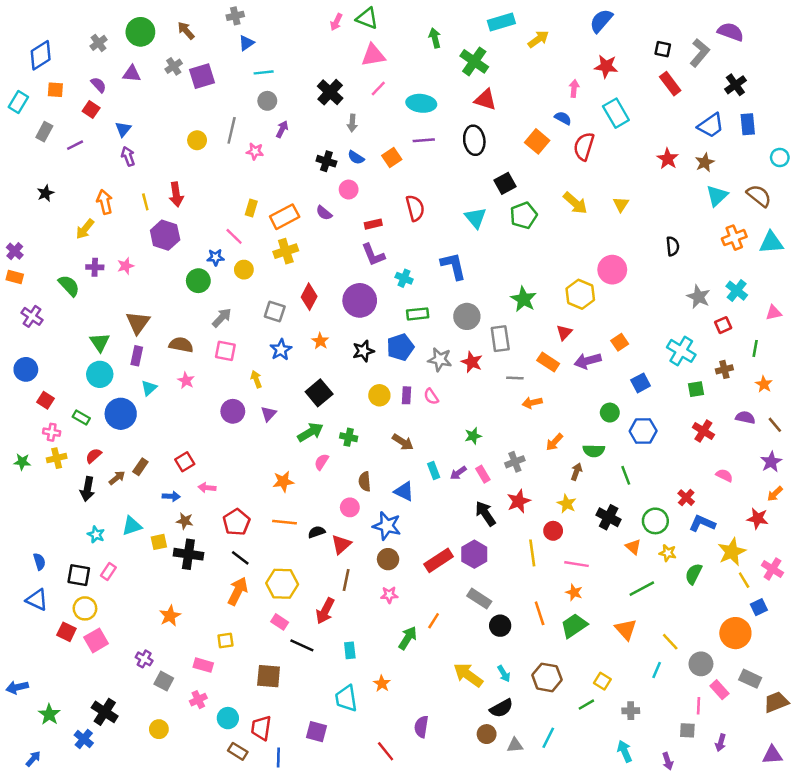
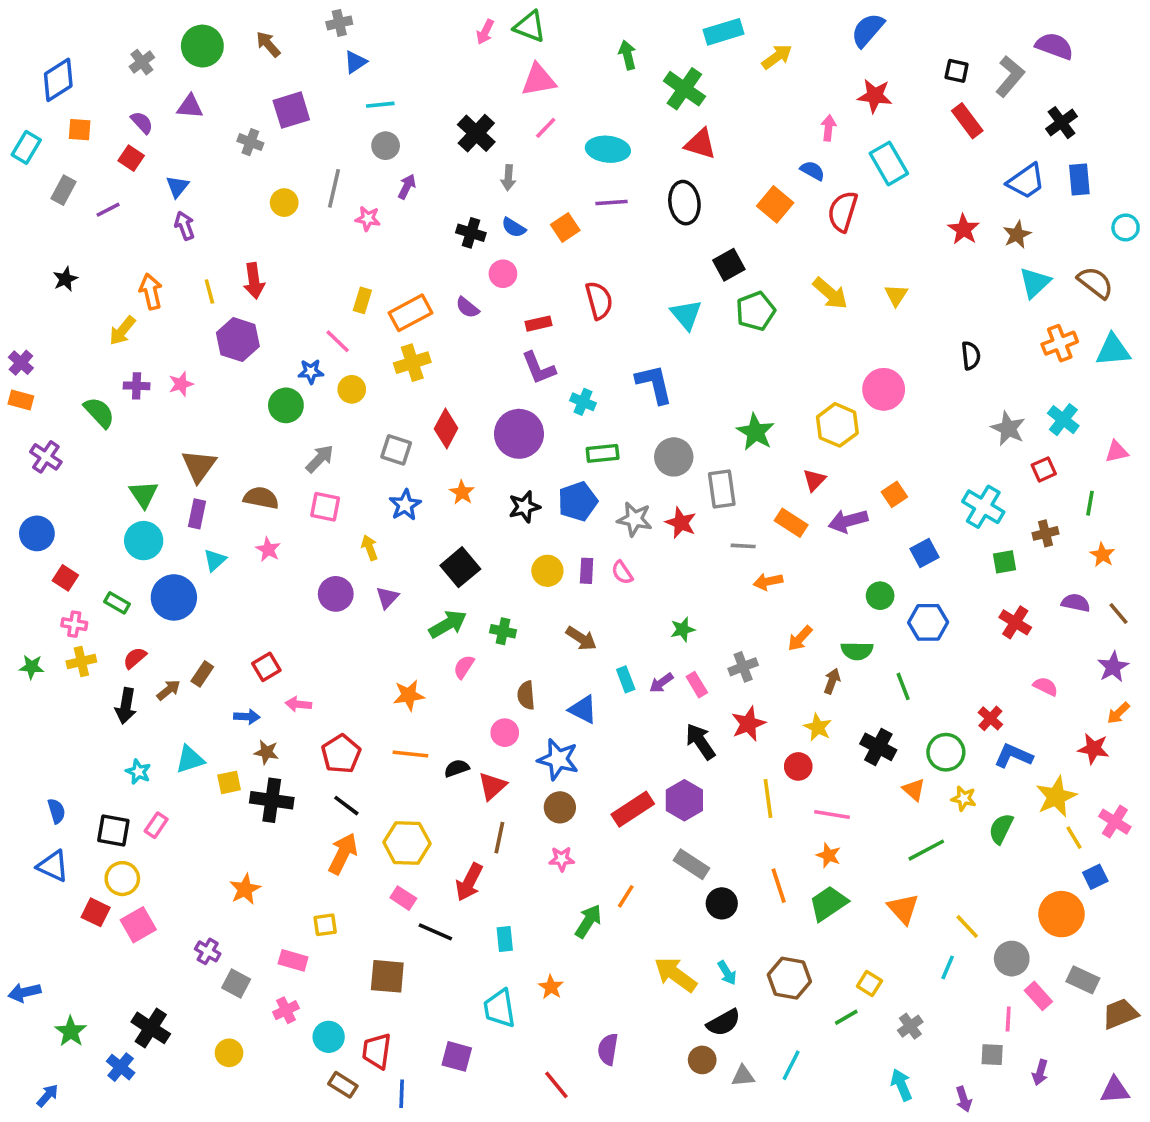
gray cross: (174, 66) -> (250, 142), moved, turned -35
gray cross: (631, 711) -> (910, 1026), turned -35

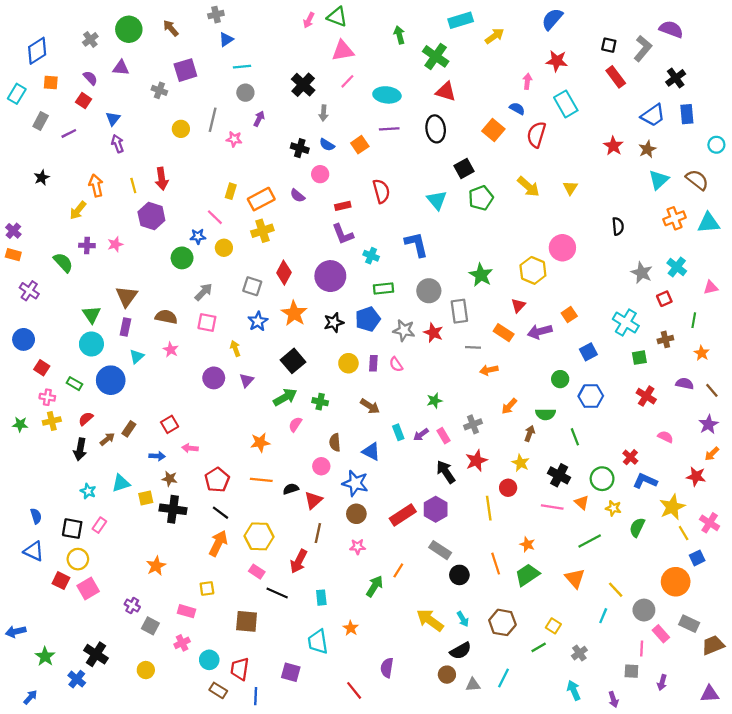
orange star: (462, 493) -> (294, 313), size x1.6
pink line: (832, 814) -> (552, 507), moved

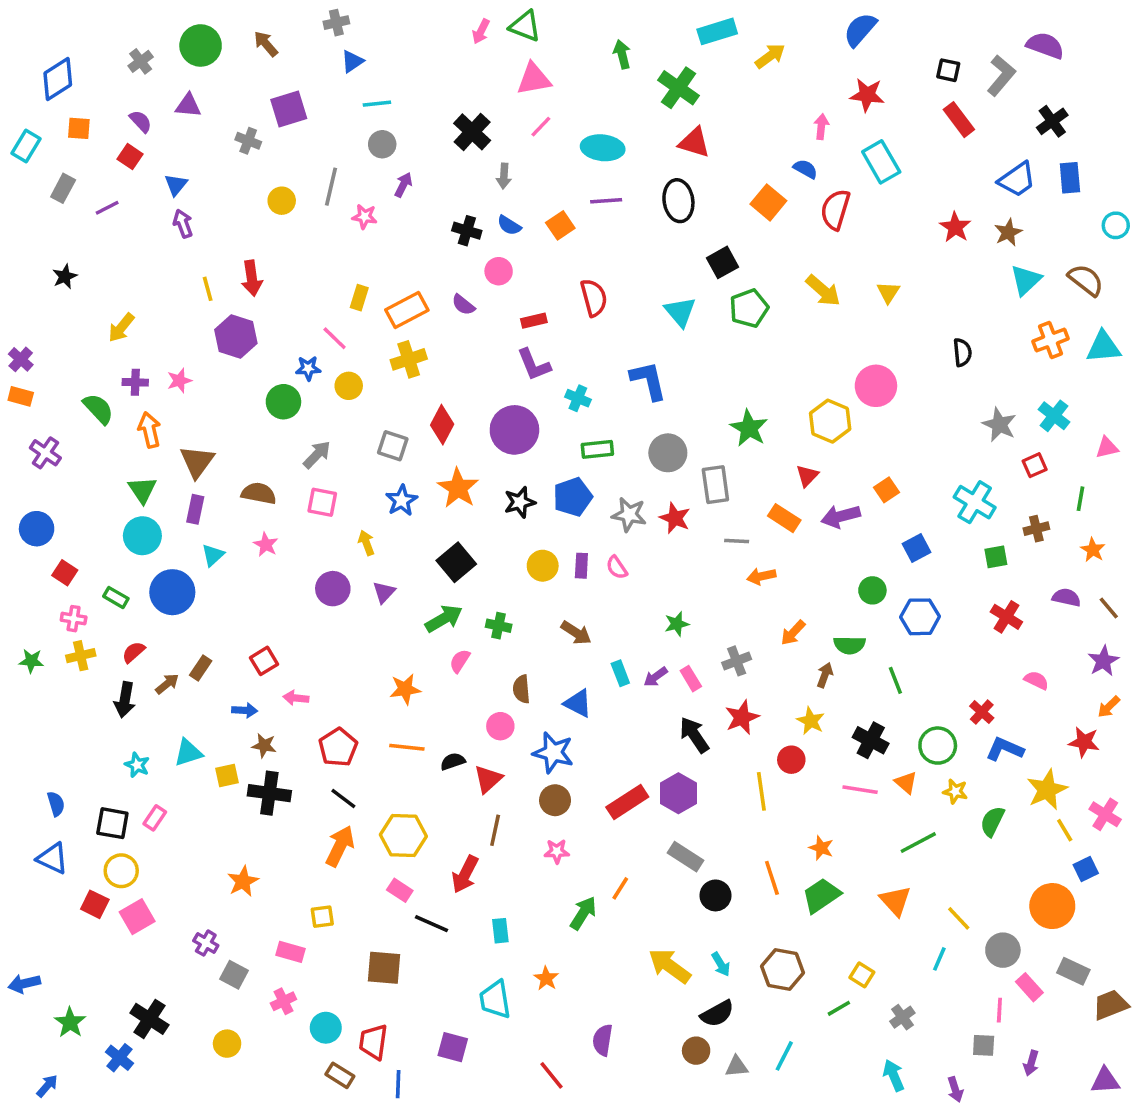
orange arrow: (96, 185) -> (149, 430), moved

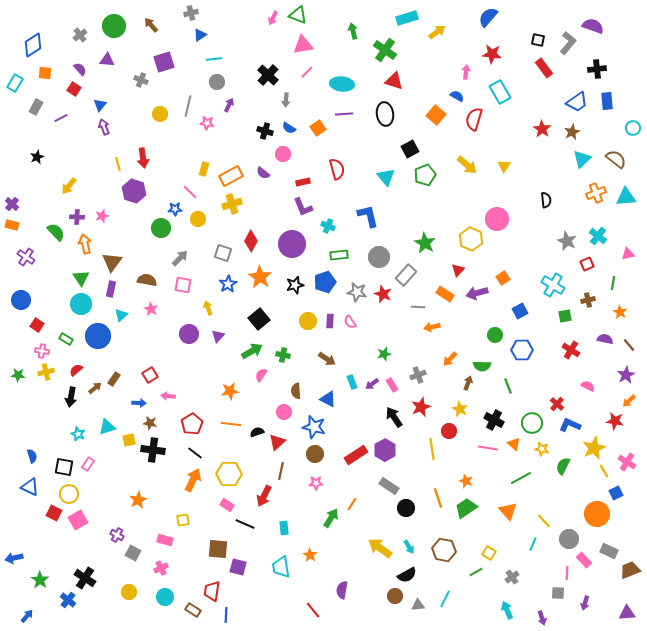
black cross: (1052, 121) -> (597, 69), turned 30
gray rectangle: (715, 485) -> (406, 275), turned 50
cyan circle: (326, 1028) -> (165, 597), moved
purple square: (453, 1047) -> (238, 567), moved

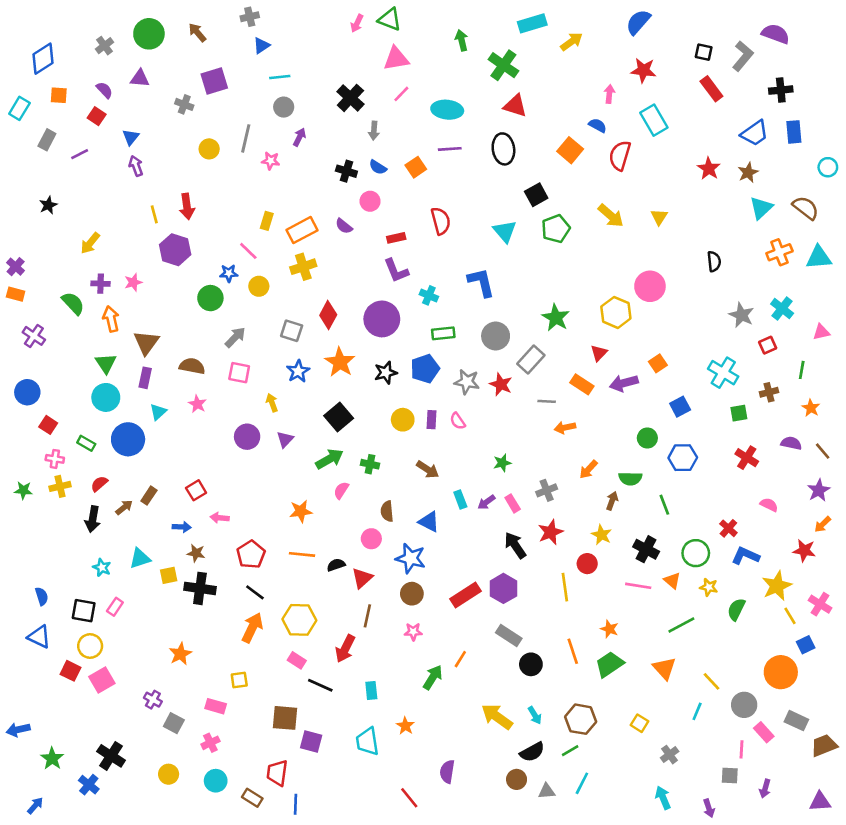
green line: (476, 572) -> (570, 751), moved

